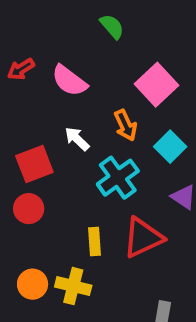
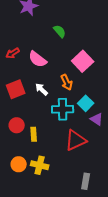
cyan square: (170, 147) -> (86, 103), moved
red square: (34, 164) -> (16, 89), moved
cyan cross: (118, 178) -> (63, 109), turned 35
yellow rectangle: (95, 242) -> (34, 134), moved

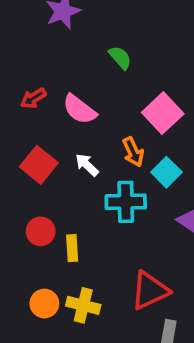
red square: (16, 89) -> (39, 165), turned -30
cyan square: (86, 103) -> (166, 172), moved
red triangle: (76, 140) -> (150, 291), moved

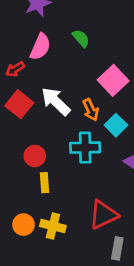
pink semicircle: (80, 109) -> (40, 47), moved, turned -104
red square: (39, 165) -> (19, 104), moved
white arrow: (87, 165) -> (56, 101), moved, size x1.6
red circle: (41, 231) -> (35, 156), moved

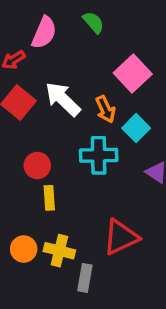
gray rectangle: (117, 248) -> (85, 278), moved

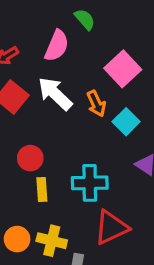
pink semicircle: (44, 33) -> (57, 46), moved
cyan cross: (99, 155) -> (90, 183), moved

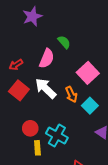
cyan cross: (90, 183) -> (57, 135), moved, turned 30

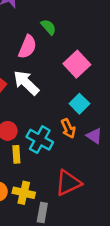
orange arrow: (71, 94) -> (68, 128), moved

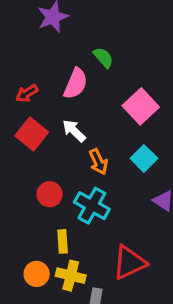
white arrow: (26, 83) -> (74, 131), size x0.7
orange arrow: (68, 128) -> (98, 162), moved
yellow rectangle: (16, 154) -> (63, 241), moved

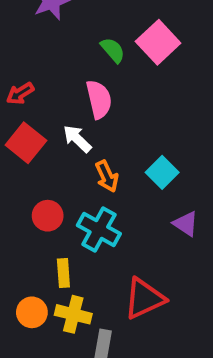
pink semicircle: (76, 84) -> (99, 99), moved, turned -36
pink square: (141, 106) -> (158, 42), moved

